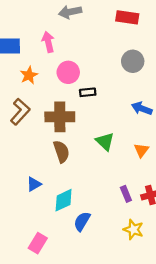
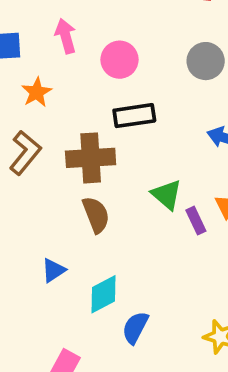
pink circle: (68, 72) -> (120, 60), moved
black rectangle: (88, 92) -> (134, 116), size x1.5
purple rectangle: (126, 194) -> (196, 221), moved

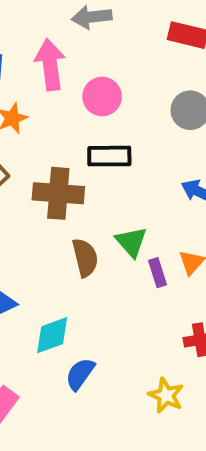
pink arrow: (66, 36) -> (50, 65), size x1.4
brown semicircle: (96, 215) -> (85, 258), moved

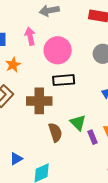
pink arrow: (50, 65) -> (30, 36), size x0.7
pink circle: (102, 96) -> (58, 50), size x1.4

